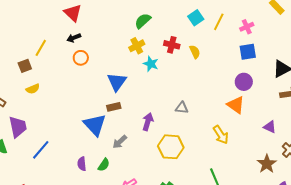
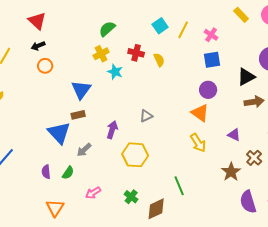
pink cross: (247, 27) -> (211, 35), turned -32
gray triangle: (182, 108) -> (146, 116), turned -32
yellow arrow: (221, 135) -> (198, 143), moved

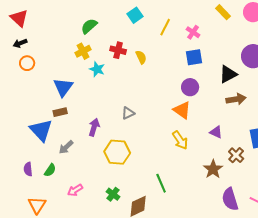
cyan square: (160, 26) -> (135, 15), moved

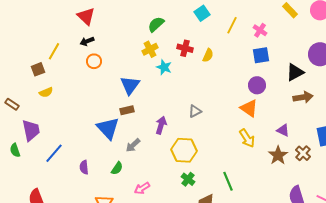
yellow semicircle: (141, 57) -> (208, 55), turned 48
purple semicircle: (28, 169) -> (84, 167), moved
brown star: (213, 169) -> (278, 155), moved
green cross: (113, 194) -> (188, 179), moved

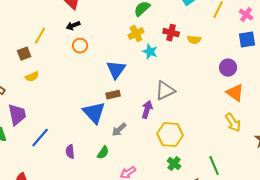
yellow semicircle: (208, 55) -> (194, 40), turned 72
purple circle: (257, 85) -> (228, 68), moved
gray triangle: (195, 111) -> (165, 91), moved, size x1.5

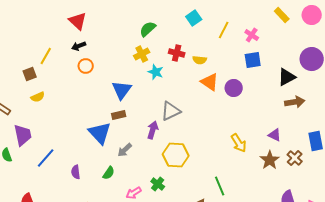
orange triangle: (235, 93) -> (210, 82), moved
green cross: (174, 164) -> (158, 184), moved

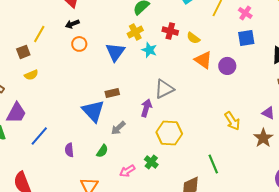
yellow semicircle: (200, 60) -> (193, 38), turned 32
blue triangle: (122, 90) -> (115, 52), moved
purple trapezoid: (23, 135) -> (16, 113), turned 40

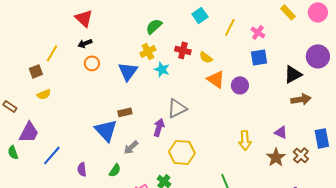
yellow arrow: (232, 121) -> (245, 140), turned 30

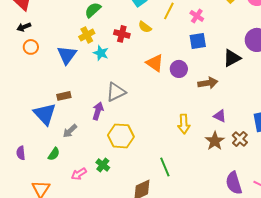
yellow semicircle: (206, 57) -> (145, 27), moved
brown arrow: (301, 99) -> (208, 83), moved

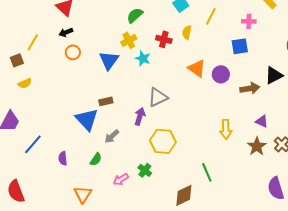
pink cross: (197, 16) -> (249, 21), moved, turned -32
yellow semicircle: (145, 27) -> (187, 32), turned 64
black triangle: (232, 58) -> (274, 75), moved

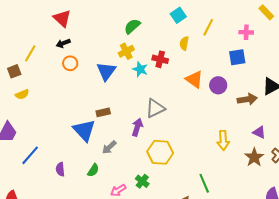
red cross: (164, 39) -> (160, 59), moved

